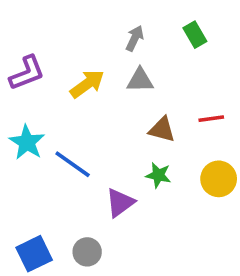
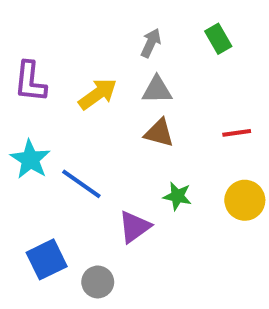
purple L-shape: (27, 73) -> (30, 82), turned 117
brown triangle: (162, 130) -> (159, 133), moved
blue square: (34, 254) -> (47, 259), moved

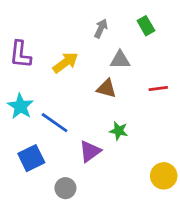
gray triangle: (157, 90) -> (120, 60), moved
yellow circle: (245, 200) -> (164, 176), moved
blue square: (47, 259) -> (31, 158), moved

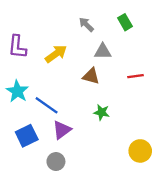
gray arrow: (101, 28) -> (86, 25), turned -70
purple triangle: (90, 151) -> (62, 130), moved

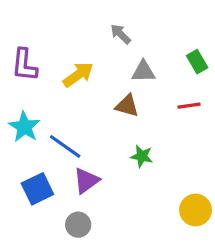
green rectangle: (125, 22) -> (197, 62), moved

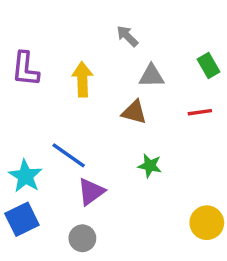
yellow arrow: (78, 75) -> (82, 79), turned -56
cyan star: (24, 127) -> (25, 176), moved
blue square: (37, 189) -> (22, 219), moved

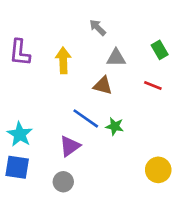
red line: (200, 112) -> (153, 85), turned 30
blue line: (69, 155) -> (86, 118), moved
blue square: (22, 219) -> (17, 167), turned 35

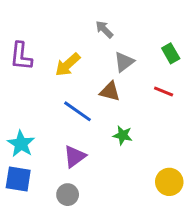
gray triangle: (116, 58) -> (124, 62), turned -36
yellow arrow: (63, 60) -> (68, 65), turned -130
blue line: (86, 118) -> (77, 111), moved

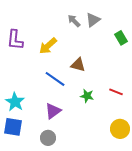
gray triangle: (124, 62) -> (93, 20), moved
red line: (164, 92) -> (116, 92), moved

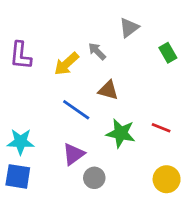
gray arrow: (74, 21) -> (97, 51), moved
green star: (87, 96) -> (121, 133), size x1.5
cyan star: (15, 102) -> (21, 142), turned -30
gray circle: (48, 138) -> (94, 178), moved

